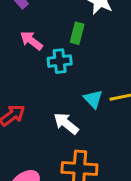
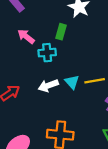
white arrow: (66, 124) -> (48, 86), moved, turned -60

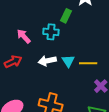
pink arrow: (26, 36) -> (24, 36), moved

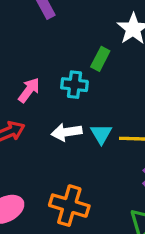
pink arrow: (24, 36) -> (29, 90), turned 77

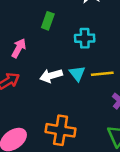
green rectangle: (100, 59) -> (48, 21), moved
cyan cross: (74, 85) -> (85, 38), moved

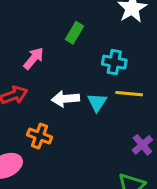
yellow line: (102, 74) -> (129, 94), moved
orange cross: (61, 130) -> (40, 136), moved, size x0.7

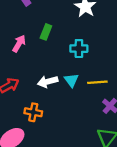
pink arrow: (34, 58) -> (19, 44), moved
yellow line: (129, 94) -> (97, 82), moved

